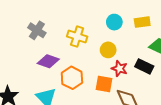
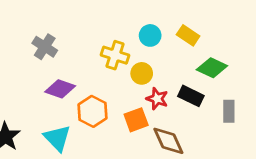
yellow rectangle: (142, 22) -> (188, 35), turned 42
yellow cross: (77, 36) -> (115, 55), moved
orange square: (104, 84) -> (136, 120), turned -30

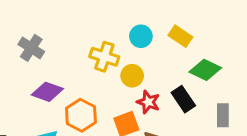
black rectangle: (191, 96) -> (183, 99), turned 30

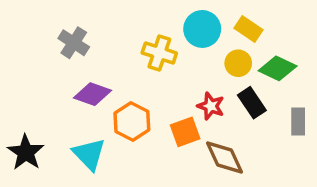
cyan circle: (141, 36) -> (202, 29), size x1.4
yellow circle: (132, 76) -> (238, 63), moved

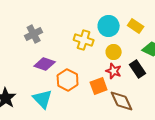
gray cross: (74, 43) -> (34, 34), turned 30
yellow circle: (238, 63) -> (114, 52), moved

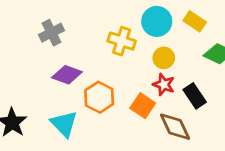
black rectangle: (138, 69) -> (195, 96), moved
orange square: (99, 86) -> (143, 106), turned -36

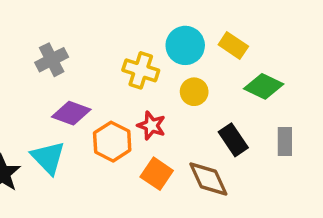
red star: (164, 85) -> (151, 126), moved
orange square: (143, 106) -> (157, 174), moved
cyan triangle: (64, 124) -> (48, 158), moved

